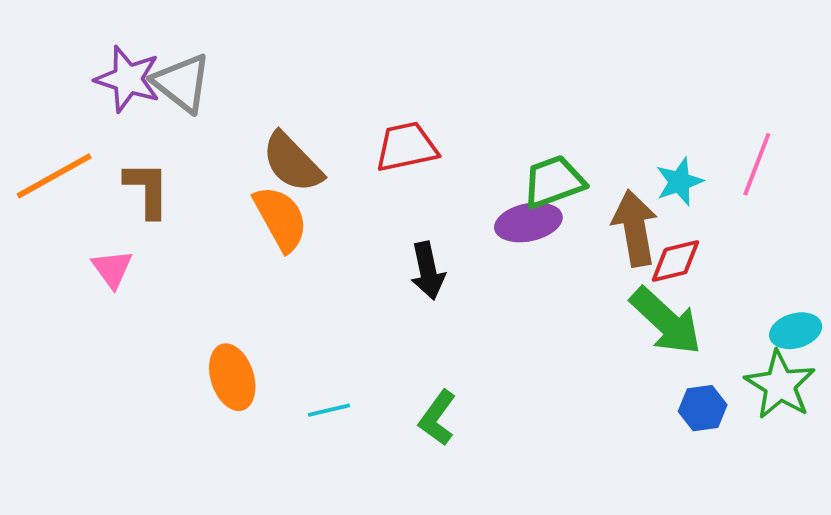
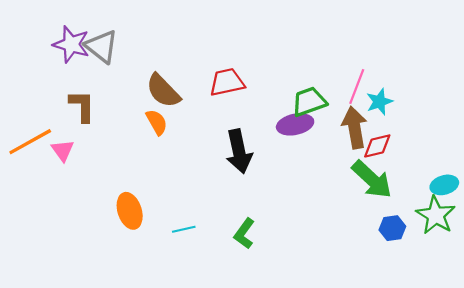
pink line: (757, 164) -> (357, 87), moved
orange line: (54, 176) -> (30, 142), moved
orange semicircle: (281, 218) -> (157, 122), size x0.7
black arrow: (428, 271) -> (239, 151), size x1.4

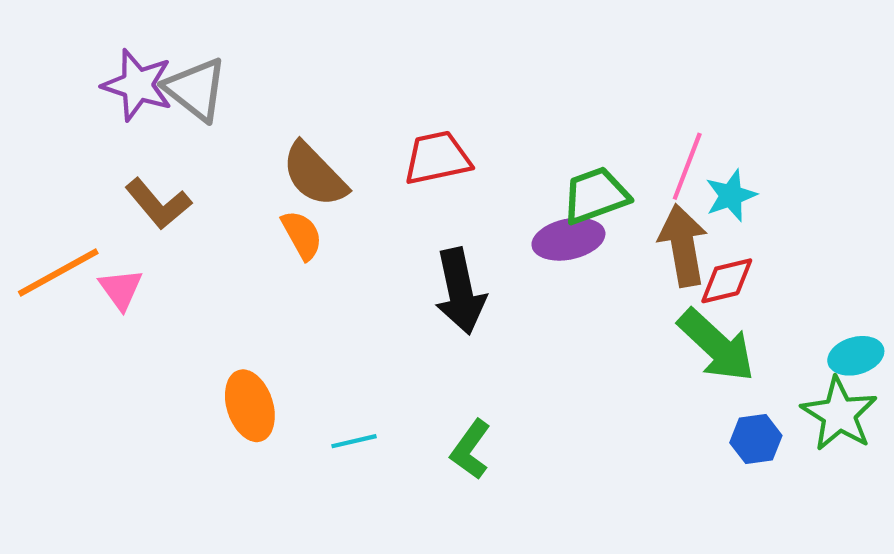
brown L-shape: (82, 106) -> (158, 204), turned 140

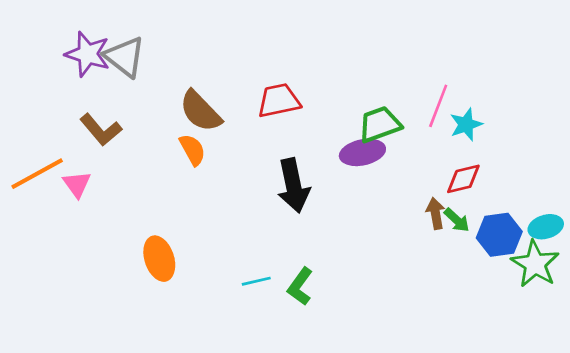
brown arrow: (683, 245) -> (436, 213), moved, size x0.6
green arrow: (716, 345) -> (457, 220), size x0.5
blue hexagon: (756, 439) -> (499, 235), moved, size x1.4
cyan line: (354, 441) -> (256, 281), moved

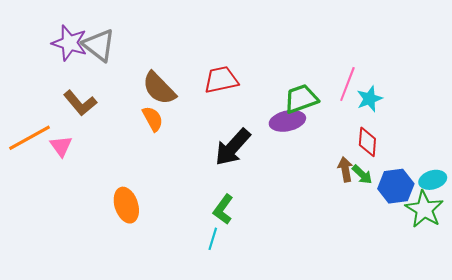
red diamond: (463, 179) -> (367, 142), turned -72
black arrow: (293, 186) -> (233, 147), turned 54
cyan line: (256, 281) -> (213, 239), moved, turned -60
green L-shape: (300, 286) -> (223, 209), moved

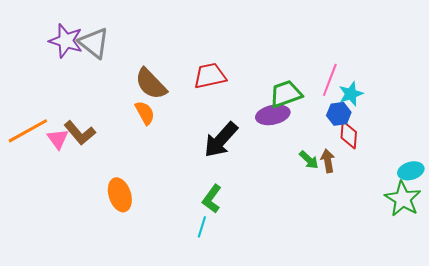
brown L-shape: (80, 103) -> (80, 133), moved
green arrow: (362, 175) -> (309, 160), moved
blue hexagon: (396, 186) -> (339, 114), moved, size x0.7

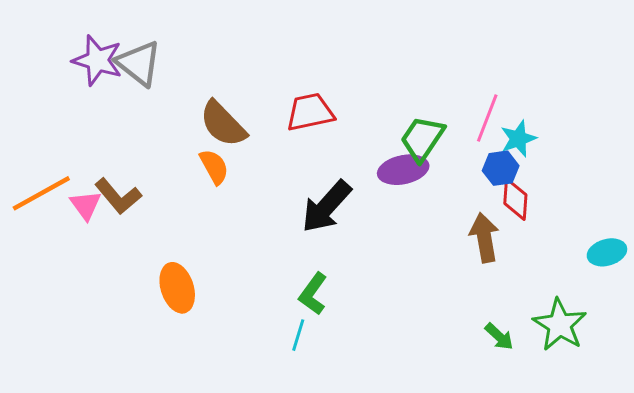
green trapezoid: (286, 94) -> (422, 139), turned -36
green arrow: (309, 160) -> (499, 337), moved
brown arrow: (328, 161) -> (484, 238), size x1.4
green star: (403, 199) -> (560, 325), moved

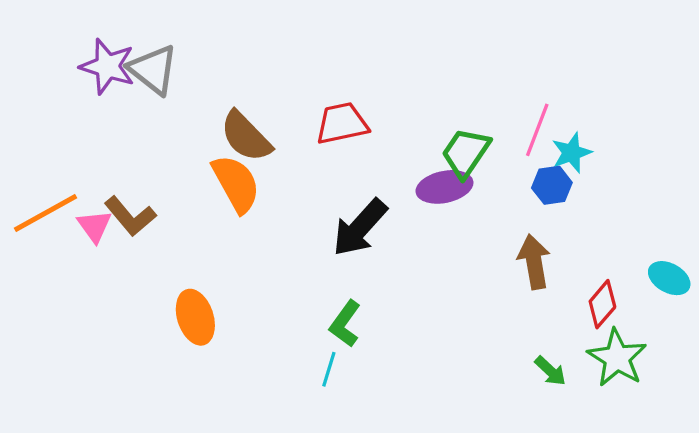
orange semicircle: (214, 167) -> (236, 184), size x1.5
red diamond: (515, 199) -> (602, 304), moved, turned 36
cyan ellipse: (607, 252) -> (669, 278), turned 45

